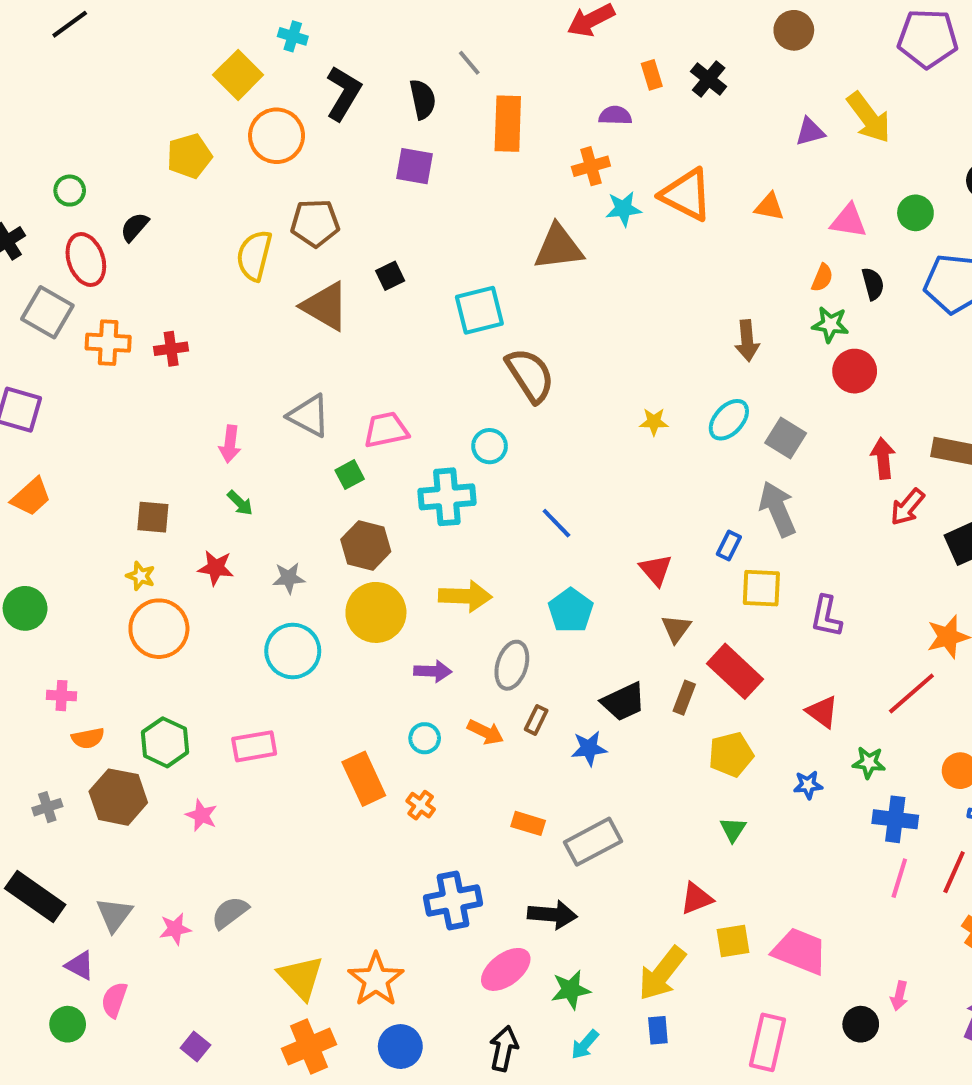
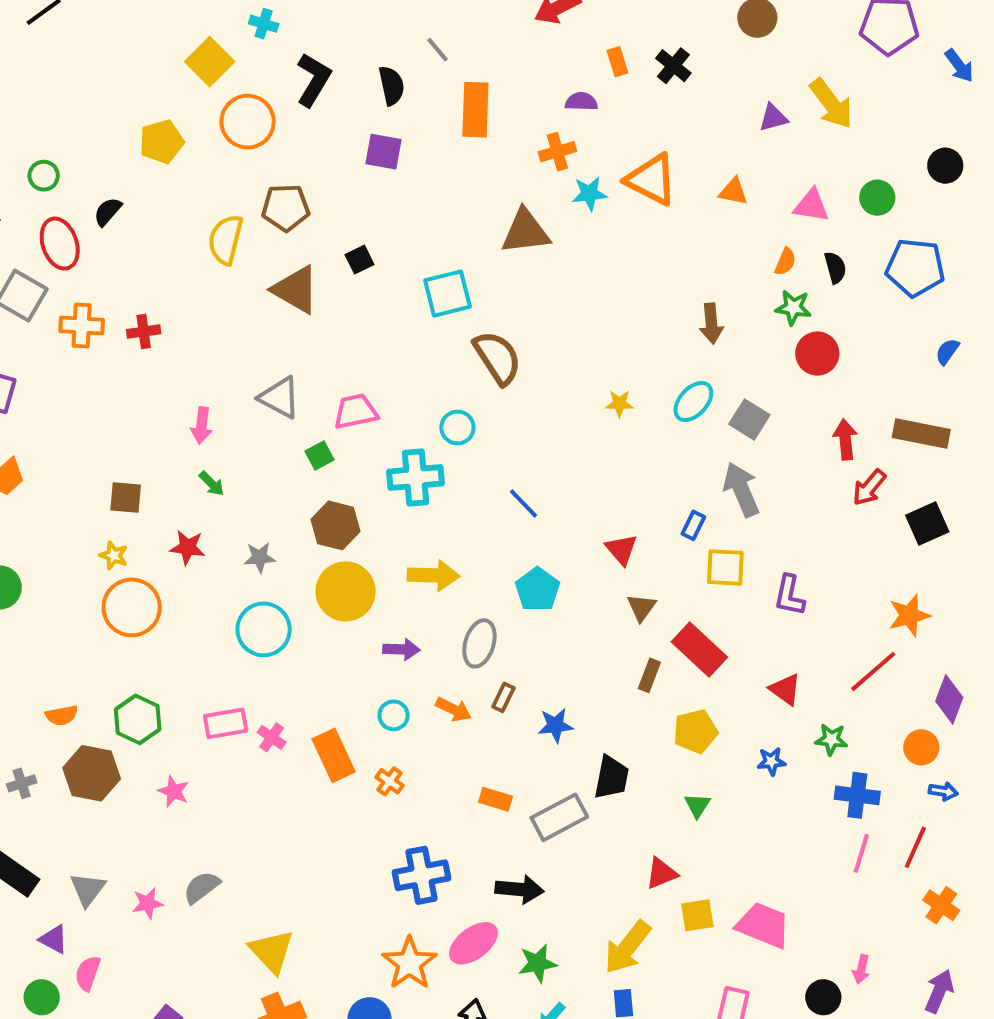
pink cross: (62, 696) -> (272, 737), moved, turned 32
black trapezoid: (623, 702) -> (611, 777), moved, turned -54
orange star: (376, 980) -> (409, 963), moved

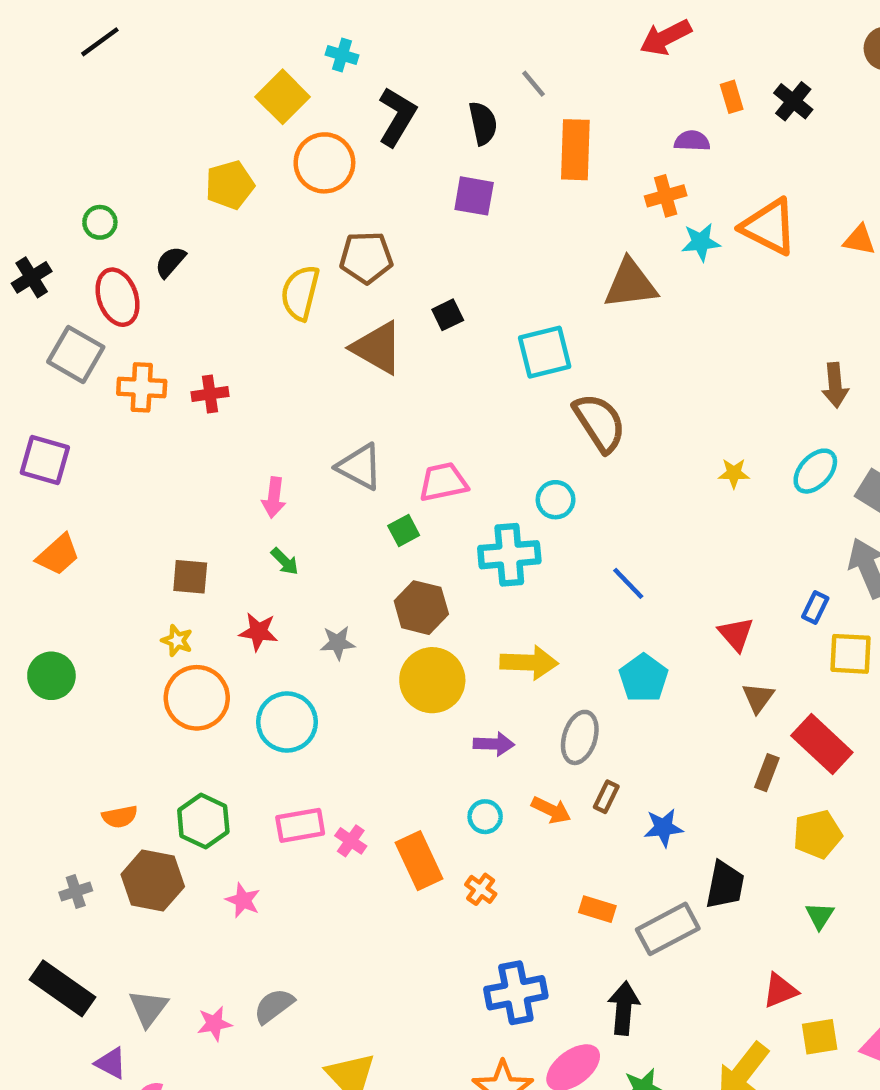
cyan circle: (264, 629) -> (287, 722), moved
black arrow: (519, 889) -> (624, 1008), turned -90

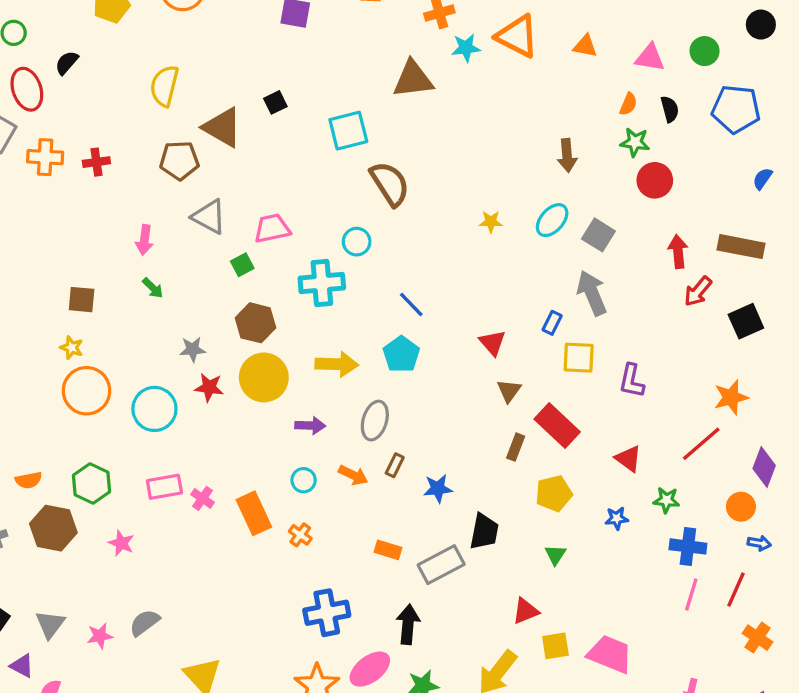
brown pentagon: (366, 258) -> (179, 160), moved
red star: (258, 632) -> (209, 387), moved
cyan pentagon: (644, 678) -> (401, 354), moved

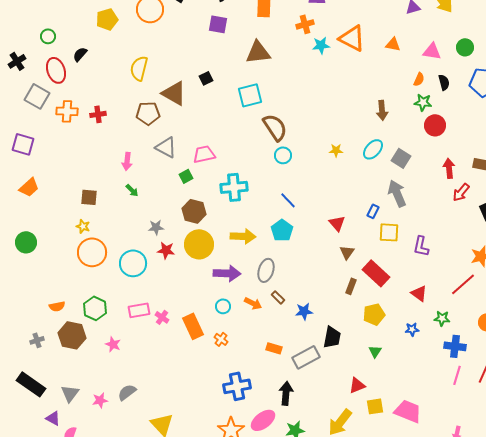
brown triangle: (413, 79) -> (258, 52), moved
cyan circle: (357, 242) -> (283, 155), moved
purple arrow: (310, 426) -> (227, 273), size x1.5
brown rectangle: (395, 465) -> (278, 297), turned -72

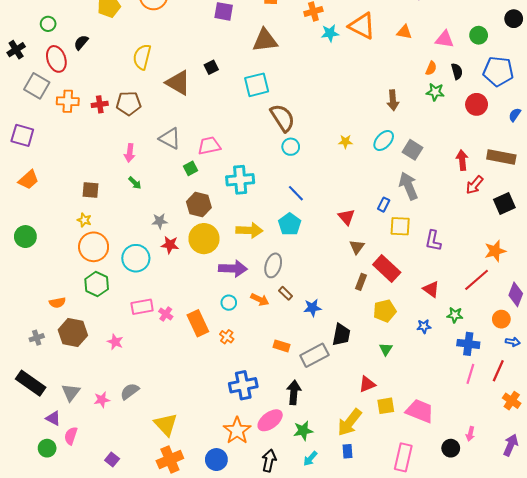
brown pentagon: (148, 113) -> (129, 103), moved
red circle: (435, 125) -> (477, 104), moved
green hexagon: (95, 308) -> (97, 284), moved

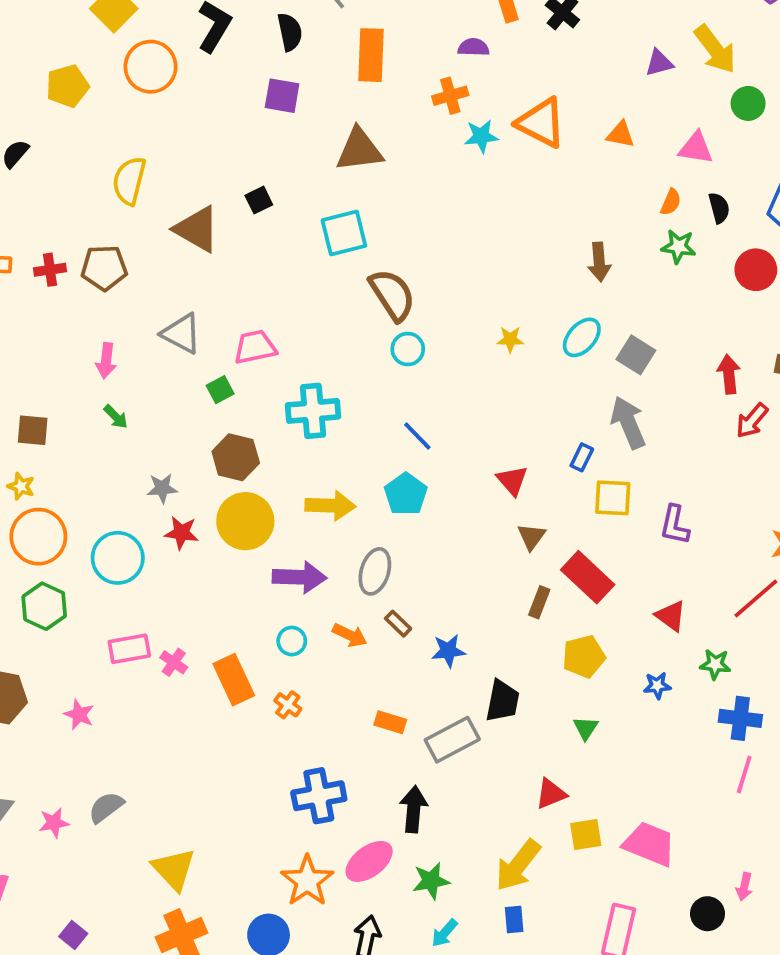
green circle: (479, 35) -> (748, 103), moved

